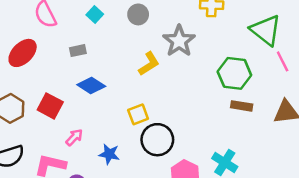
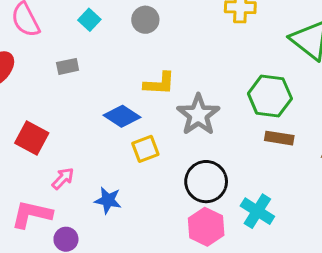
gray star: (179, 41) -> (198, 115), moved
yellow L-shape: (149, 64) -> (159, 84), turned 35
blue diamond: (91, 85) -> (122, 116), moved
black circle: (157, 140) -> (206, 182), moved

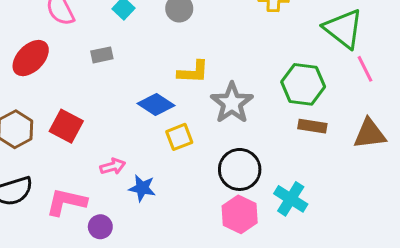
pink arrow: (63, 178) -> (113, 166), moved, turned 30

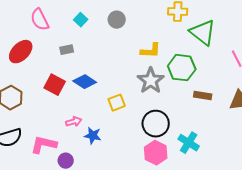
green triangle: (343, 29) -> (203, 33), moved
yellow L-shape: (193, 72) -> (151, 51), moved
green hexagon: (303, 84) -> (182, 68), moved
blue diamond: (156, 104) -> (85, 82), moved
red square: (66, 126) -> (55, 85), moved

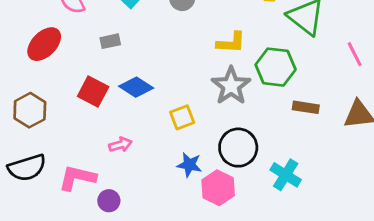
blue star: (93, 136) -> (189, 165), moved
pink hexagon: (156, 153) -> (218, 188), moved

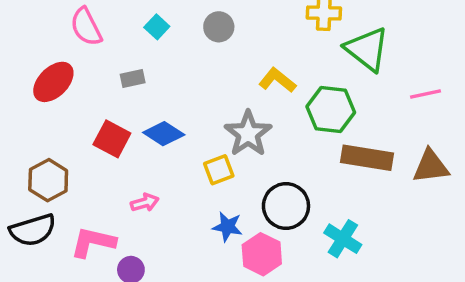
yellow L-shape: (231, 43) -> (277, 80), turned -144
pink line: (355, 54) -> (426, 94), turned -75
gray star: (231, 86) -> (248, 134), moved
brown rectangle: (306, 107) -> (367, 158), size x1.6
brown hexagon: (30, 110) -> (48, 180), moved

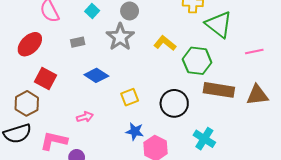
gray star: (248, 134) -> (120, 37), moved
red square: (112, 139) -> (45, 78), moved
black circle: (286, 206) -> (174, 103), moved

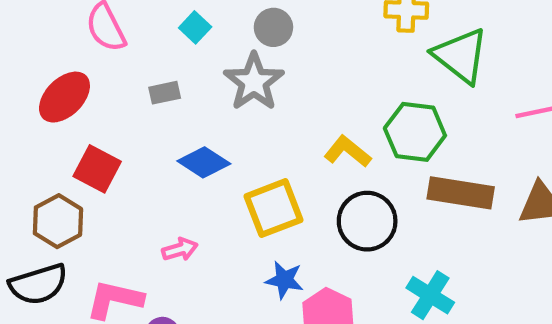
yellow L-shape: (165, 43) -> (347, 151), moved
yellow square: (130, 97) -> (273, 208), size x1.5

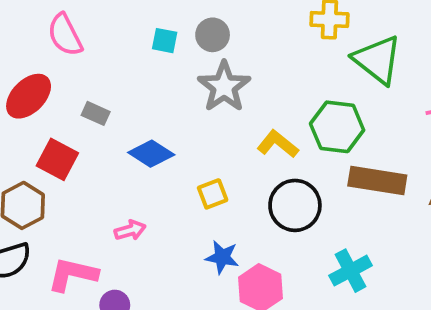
cyan square: (195, 27) -> (165, 41), moved, turned -32
gray star: (254, 82) -> (224, 87), moved
gray rectangle: (165, 93) -> (96, 113), moved, turned 36
yellow square: (273, 208) -> (213, 194), size x0.6
cyan cross: (430, 295) -> (351, 271), turned 30

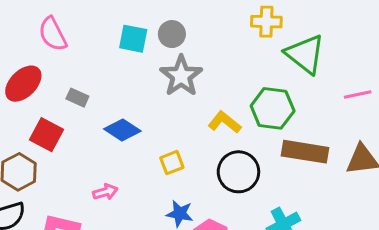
cyan square: (165, 41) -> (133, 39), size x1.4

